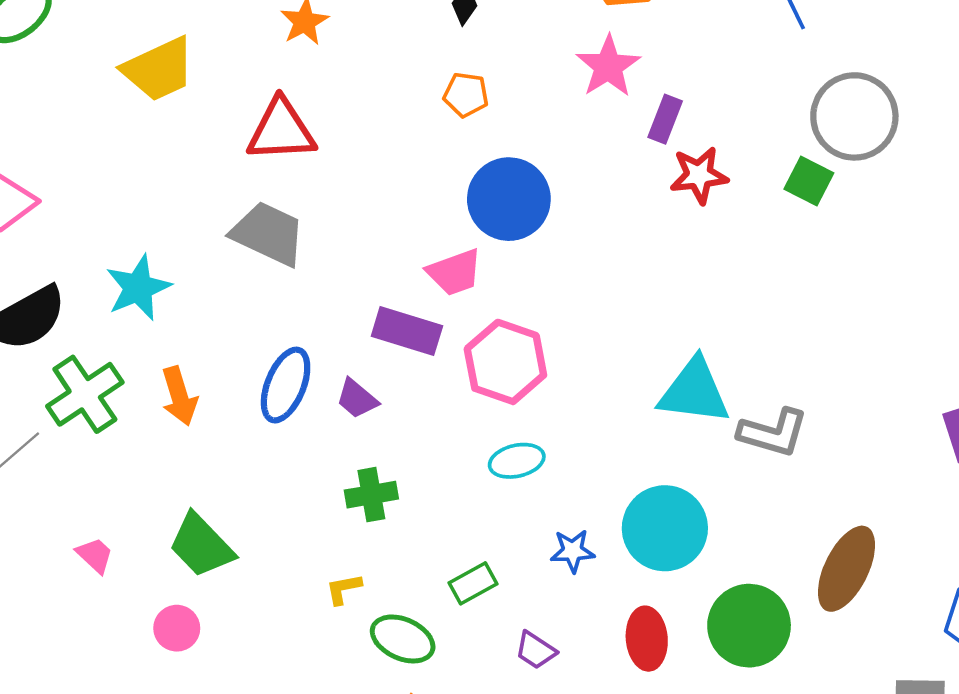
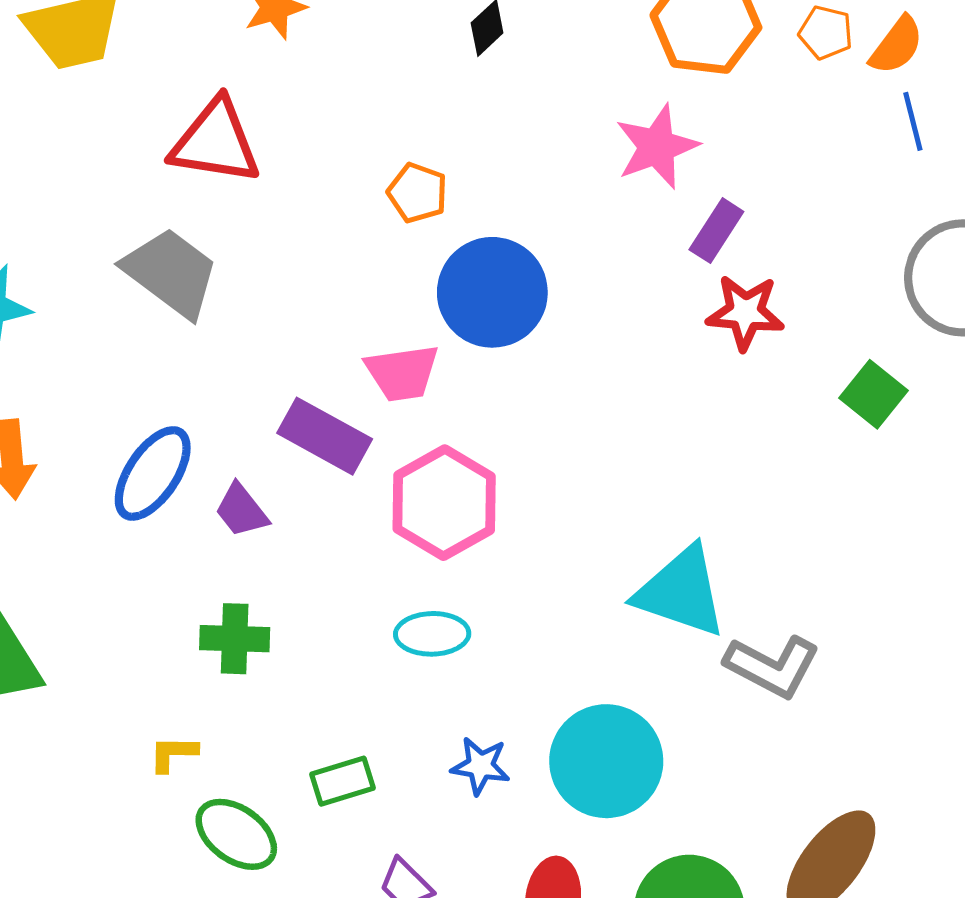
orange pentagon: (466, 95) -> (417, 193), moved
green square: (809, 181) -> (873, 394), moved

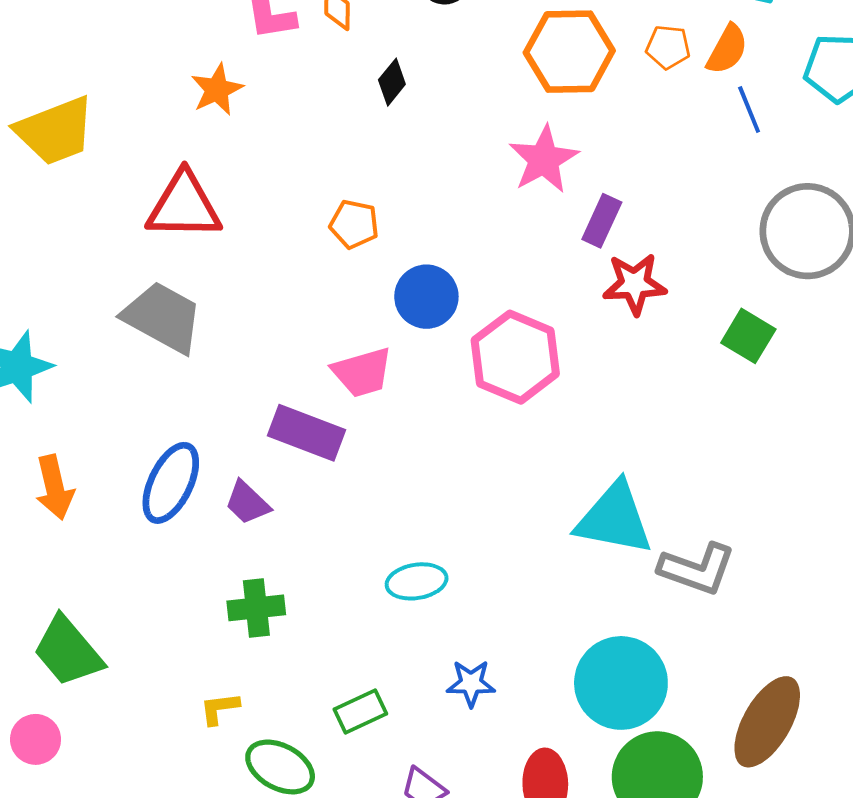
blue circle: (492, 292) -> (426, 297), size x0.7
pink hexagon: (444, 503) -> (515, 357), moved
cyan circle: (606, 761) -> (621, 683), moved

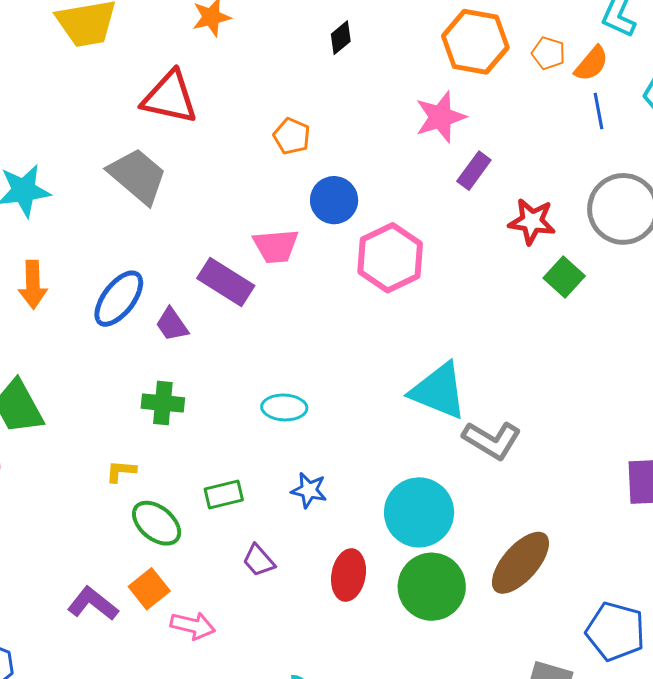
red star: (635, 284) -> (532, 221), moved

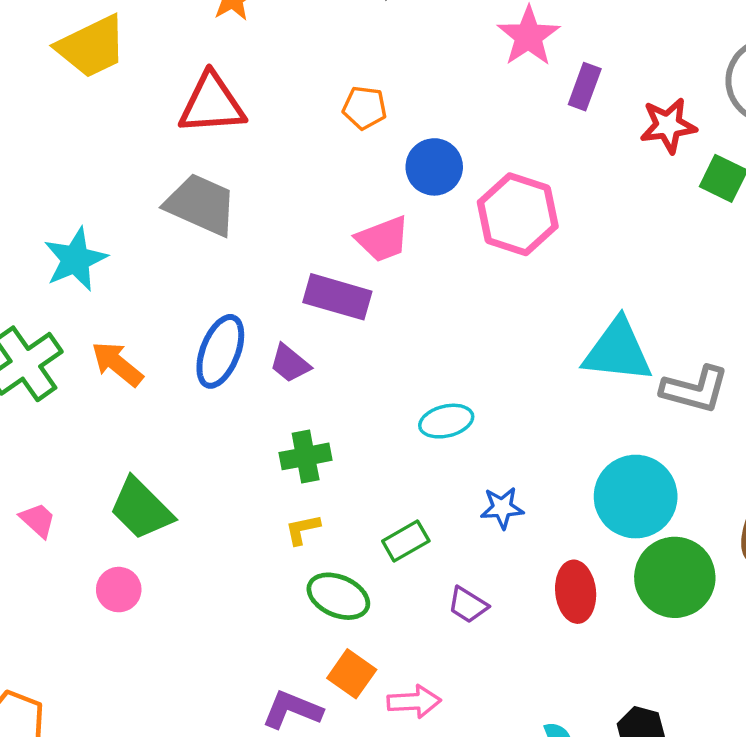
orange arrow: (33, 285) -> (117, 364), turned 147
yellow L-shape: (121, 471) -> (303, 529), moved

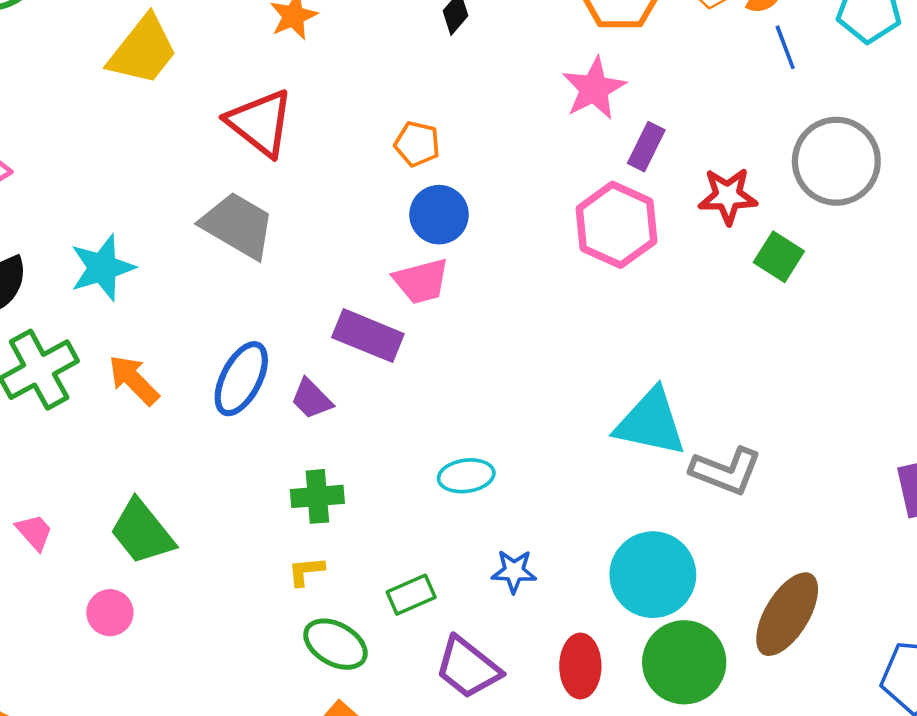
yellow trapezoid: (92, 47) -> (143, 50), turned -32
red triangle: (212, 104) -> (260, 123), turned 36
blue circle: (434, 167) -> (439, 215), moved
pink hexagon: (518, 214) -> (617, 225), moved
purple trapezoid: (468, 605) -> (468, 668), size x1.6

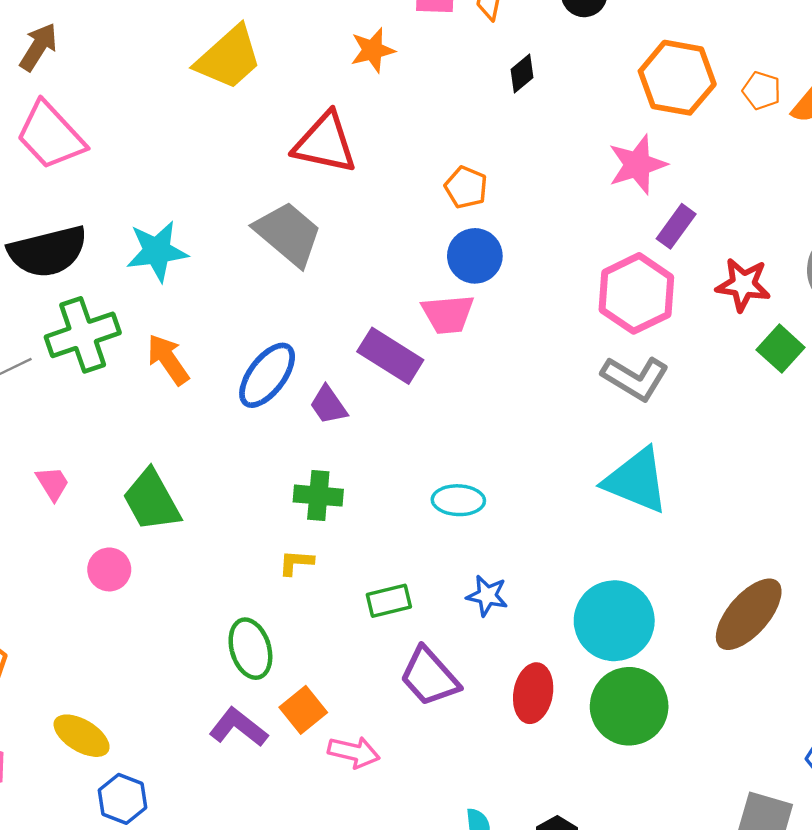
red triangle: (260, 123) -> (325, 143), turned -36
gray L-shape: (726, 471) -> (635, 378), moved
brown ellipse: (787, 614) -> (749, 614), moved
green ellipse: (335, 644) -> (250, 649), moved, turned 34

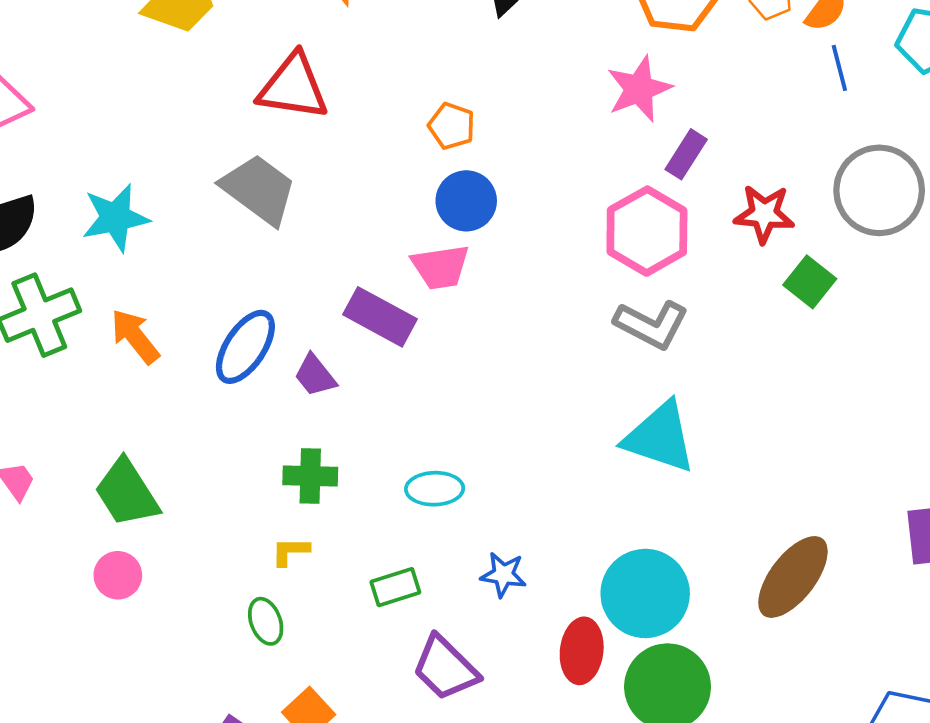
cyan ellipse: (458, 500) -> (435, 489), moved
pink circle: (109, 569) -> (118, 575), moved
green ellipse: (250, 649) -> (266, 621), moved, size x0.7
red ellipse: (533, 693) -> (582, 651), moved

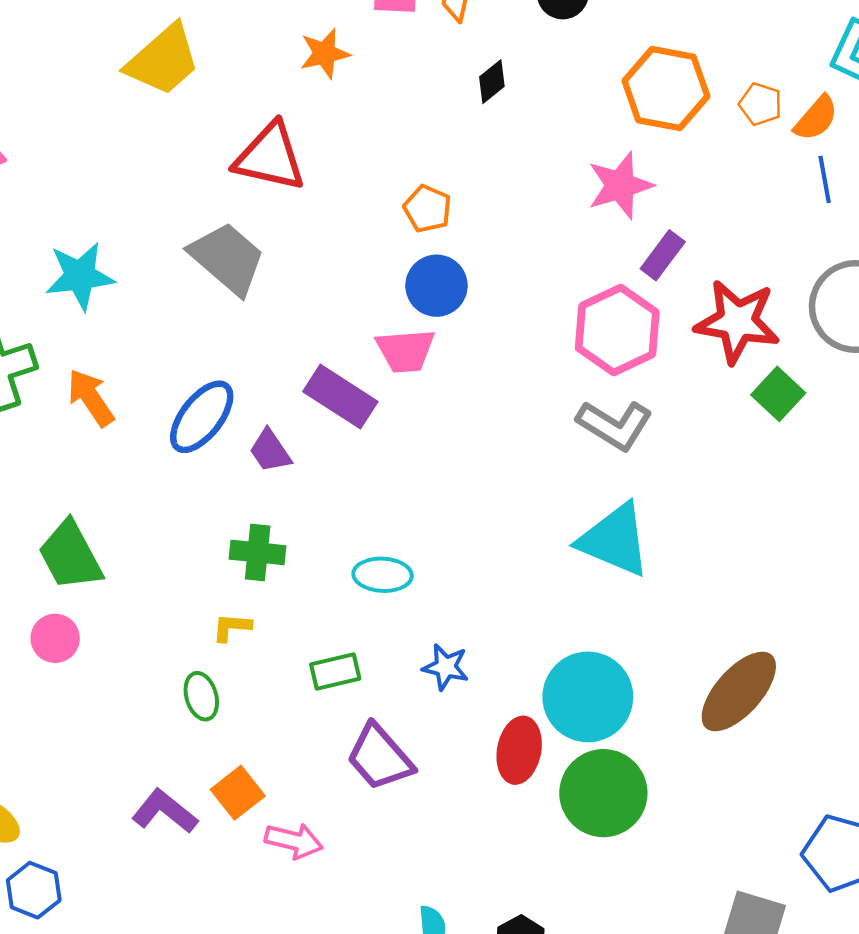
red star: (764, 214) -> (737, 322), size x1.4

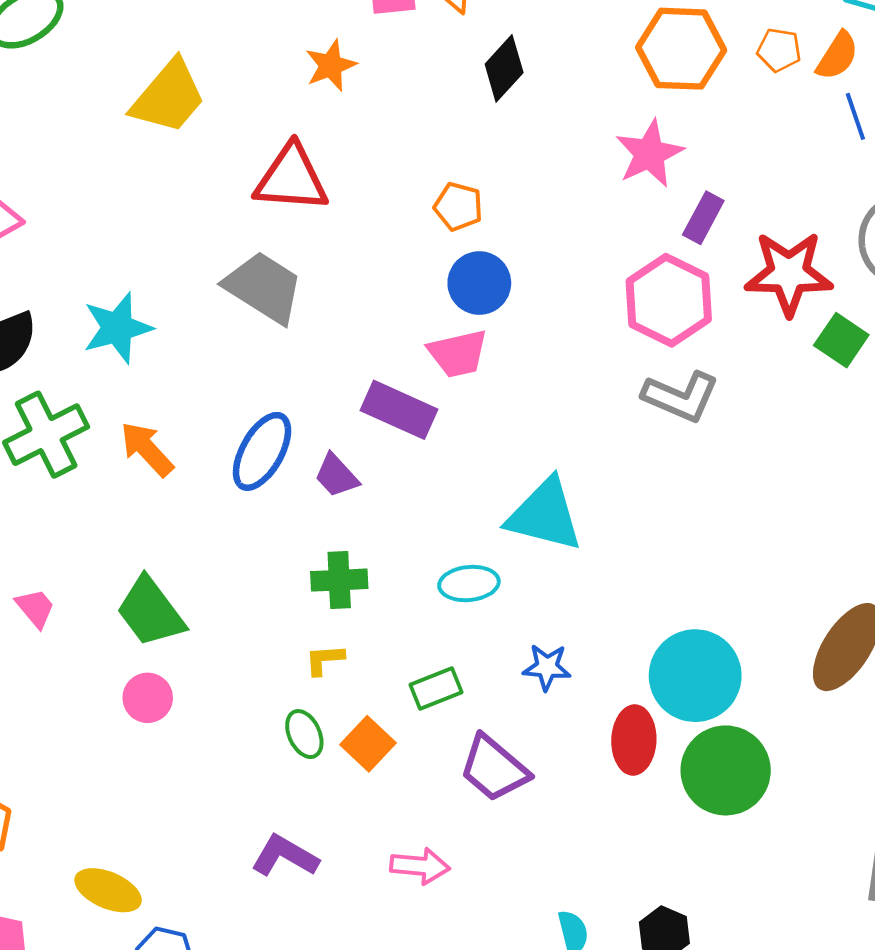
black diamond: (492, 82) -> (504, 68), size x1.4
cyan triangle: (615, 540) -> (545, 515), moved
orange square: (238, 793) -> (368, 744), moved

